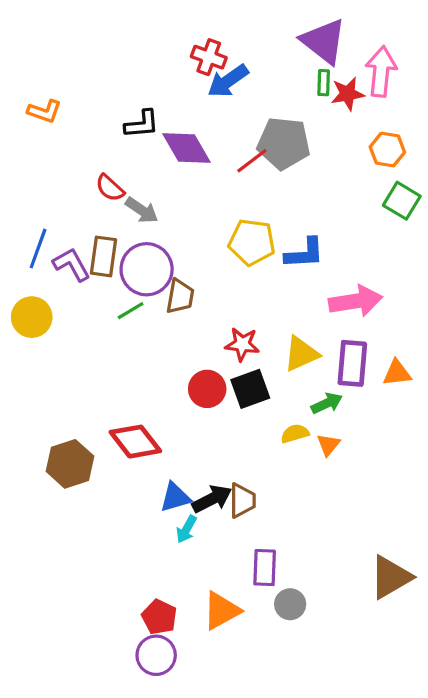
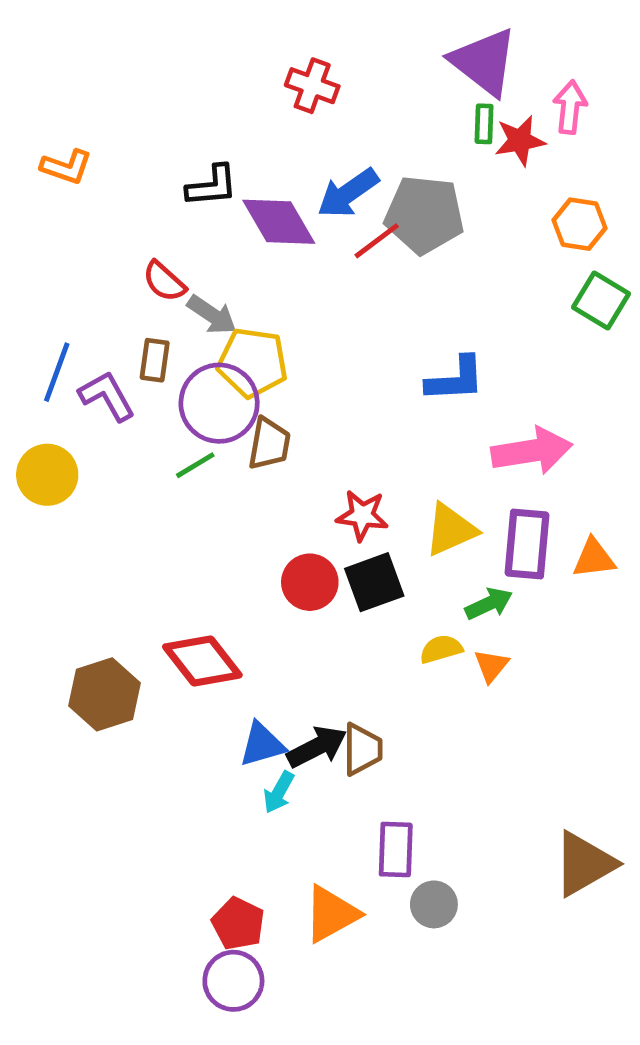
pink arrow: (381, 71) -> (570, 107), size x0.7
blue arrow: (228, 81) -> (348, 193), moved
yellow pentagon: (252, 242) -> (252, 363), moved
brown rectangle: (103, 256) -> (155, 360), moved, size x0.7

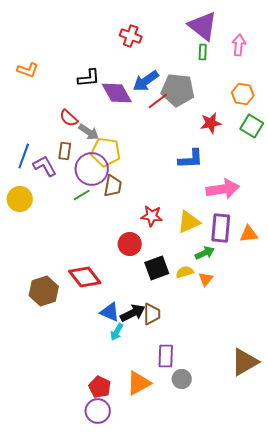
red star: (520, 141) -> (211, 123), moved
black square: (374, 582) -> (157, 268), moved
blue triangle: (262, 744) -> (110, 312), turned 40

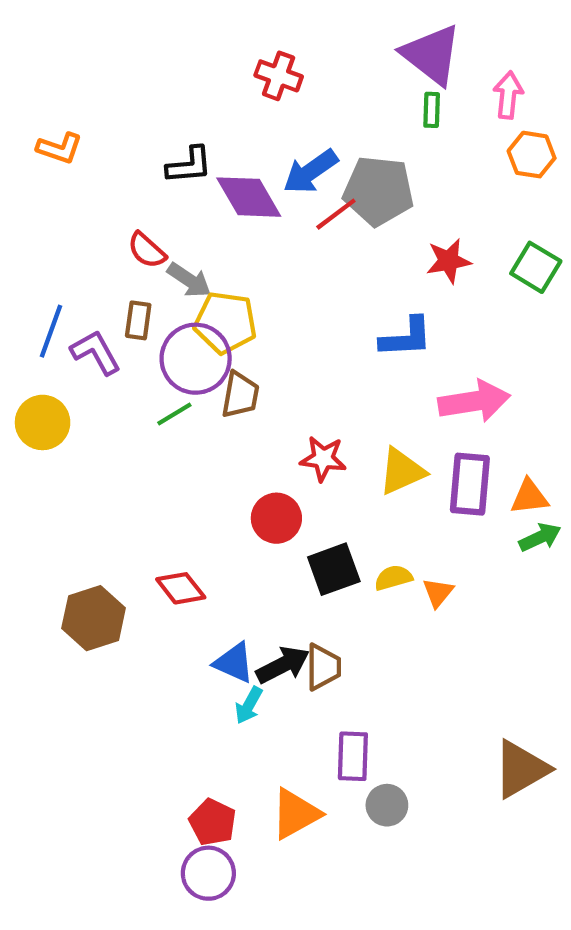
orange hexagon: (243, 94) -> (532, 155), moved
green arrow: (205, 253) -> (540, 537), moved
red diamond: (85, 277) -> (181, 588), size x0.7

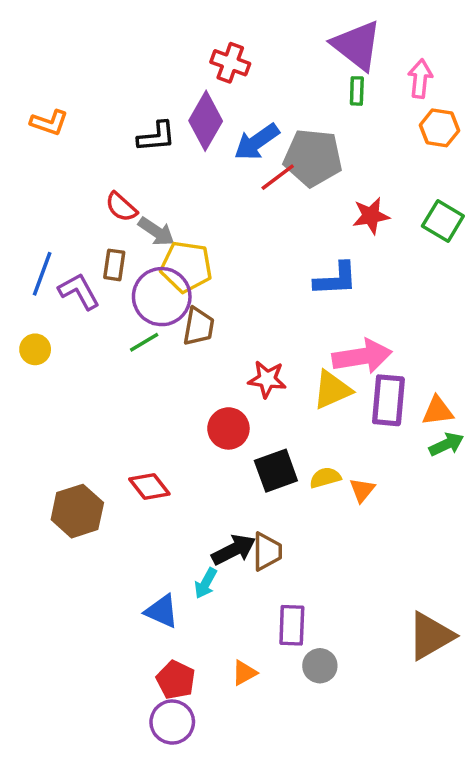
purple diamond: (249, 197) -> (206, 121), moved, turned 60
pink arrow: (474, 401) -> (362, 356), moved
yellow circle: (43, 422) -> (35, 349), size x0.7
blue triangle: (234, 663) -> (162, 611), moved
orange triangle: (296, 814) -> (244, 673), size x0.6

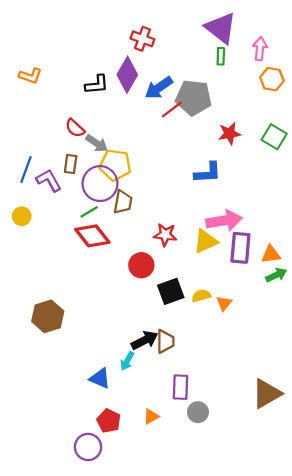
red diamond: (149, 486) -> (92, 236), moved, size x1.4
purple circle: (172, 722) -> (88, 447), moved

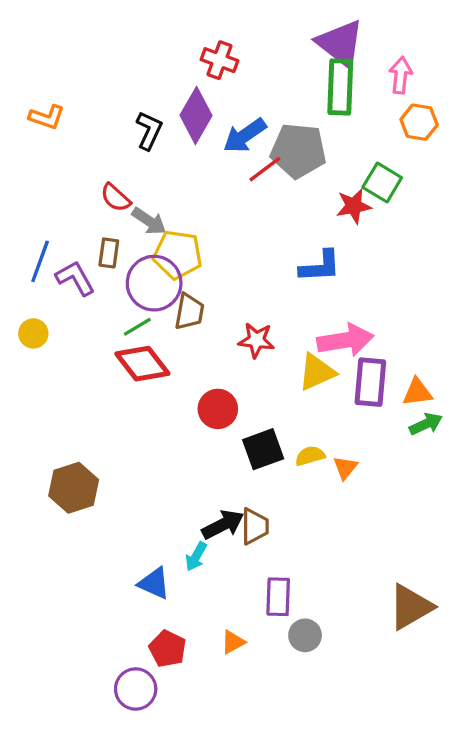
green rectangle: (221, 56) -> (340, 87), size x2.0
black L-shape: (97, 85) -> (149, 131), turned -60
green square: (274, 137) -> (382, 183), moved
red star: (165, 235) -> (256, 340), moved

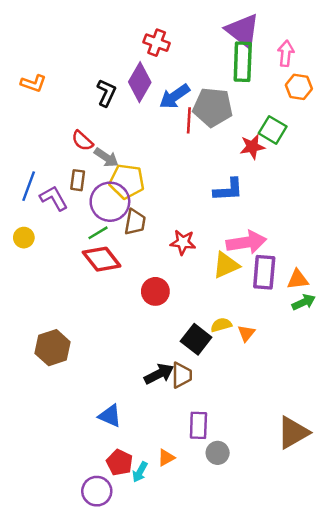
red line: (265, 169) -> (189, 120), turned -50
black square: (263, 449) -> (196, 339), moved, turned -32
cyan arrow: (196, 557) -> (140, 472), moved

